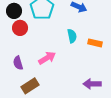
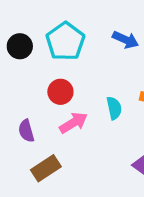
red circle: (20, 28) -> (60, 92), moved
cyan semicircle: (72, 36) -> (114, 108), moved

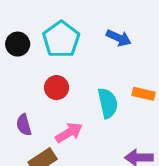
cyan semicircle: (114, 108) -> (108, 103), size x1.4
pink arrow: (73, 123) -> (69, 133), moved

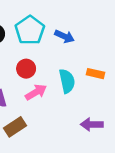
blue arrow: (119, 38) -> (65, 36), moved
pink arrow: (69, 133) -> (36, 92), moved

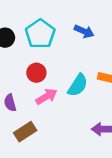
blue arrow: (65, 36) -> (84, 31), moved
cyan semicircle: (67, 81) -> (78, 85), turned 45

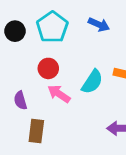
pink arrow: (46, 97) -> (59, 94), turned -115
brown rectangle: (25, 132) -> (36, 131), turned -50

